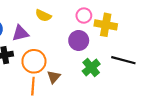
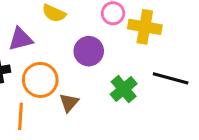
purple circle: (79, 40) -> (89, 51), moved
orange line: (33, 86) -> (21, 116), moved

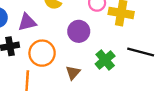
brown triangle: (69, 103) -> (73, 73), moved

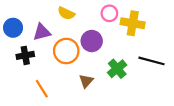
orange circle: (42, 53) -> (66, 51), moved
orange line: (27, 81) -> (42, 89), turned -36

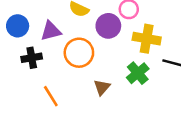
yellow cross: (133, 23) -> (147, 39), moved
purple circle: (92, 41) -> (108, 26), moved

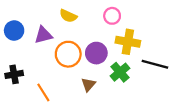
purple circle: (108, 26) -> (96, 53), moved
black cross: (32, 58) -> (14, 74), moved

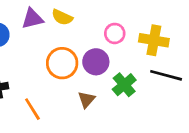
pink circle: (112, 16) -> (115, 33), moved
purple triangle: (43, 35) -> (32, 19), moved
yellow cross: (128, 42) -> (154, 40), moved

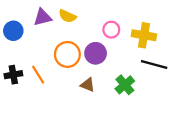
green cross: (124, 85) -> (125, 85), moved
brown triangle: (86, 100) -> (88, 85), turned -49
orange line: (32, 109) -> (38, 75), moved

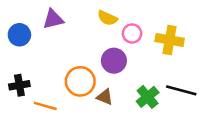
yellow semicircle: (67, 16) -> (107, 18), moved
orange circle: (67, 54) -> (80, 81), moved
black line: (154, 65) -> (181, 90), moved
orange line: (38, 75) -> (45, 106), moved, turned -42

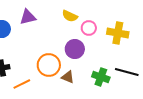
green cross: (148, 97) -> (101, 77), turned -30
orange line: (45, 106) -> (22, 84), turned -42

